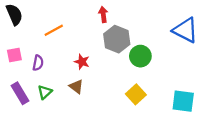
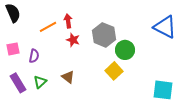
red arrow: (103, 14) -> (68, 21), moved
red star: (82, 62) -> (73, 40), moved
yellow square: (136, 94) -> (114, 71), moved

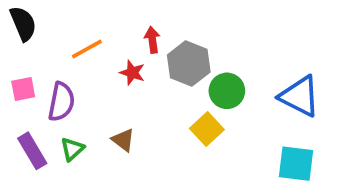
red arrow: (68, 21) -> (152, 40), moved
blue triangle: (165, 27) -> (300, 96), moved
purple semicircle: (34, 56) -> (61, 102), size x1.5

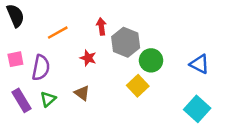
red star: (132, 73) -> (88, 58), moved
blue triangle: (300, 96) -> (199, 64), size x0.7
cyan square: (296, 164) -> (197, 109), turned 35

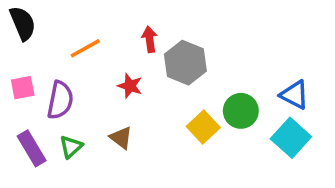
green circle: (151, 60) -> (241, 111), moved
cyan square: (197, 109) -> (291, 138), moved

